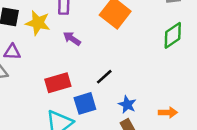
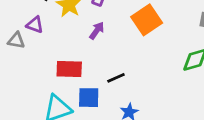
purple arrow: (72, 38) -> (97, 31), turned 72

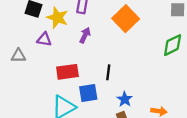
purple triangle: (35, 25) -> (44, 39), moved
black line: (116, 78) -> (108, 72), turned -49

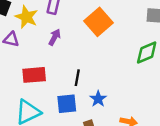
blue square: (88, 93) -> (67, 104), moved
blue star: (125, 99) -> (98, 99), moved

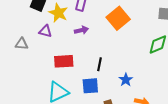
purple arrow: (55, 37) -> (81, 30), turned 48
blue star: (98, 99) -> (126, 80), moved

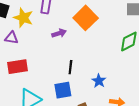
purple arrow: (81, 30) -> (59, 33), moved
red rectangle: (64, 61) -> (18, 67), moved

